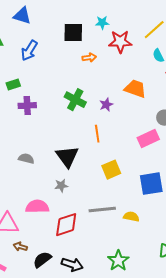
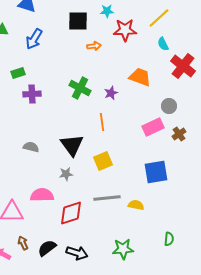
yellow square: (111, 170) -> (103, 161), moved
brown arrow: (20, 247) -> (23, 243), moved, turned 48
green star: (118, 261) -> (123, 249), turned 30

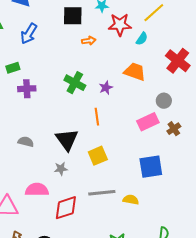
cyan semicircle: (163, 44) -> (142, 39), moved, turned -120

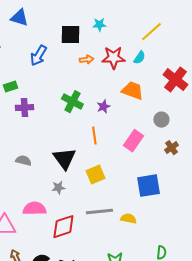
red star: (120, 25) -> (113, 58), moved
blue arrow: (29, 34) -> (38, 56), moved
pink rectangle: (148, 122) -> (133, 141), moved, turned -30

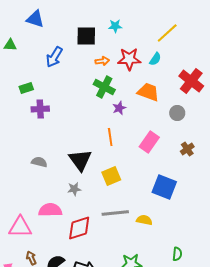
green cross: (72, 102) -> (104, 87), moved
gray circle: (161, 120) -> (177, 113), moved
blue square: (148, 186) -> (164, 187), turned 30

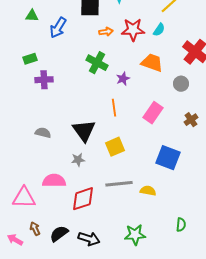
green triangle: (10, 45) -> (32, 16), moved
green cross: (104, 87) -> (97, 63), moved

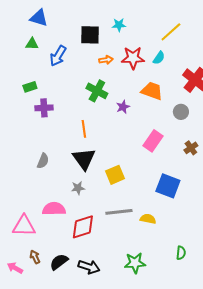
orange line: (114, 108) -> (84, 129), moved
gray semicircle: (43, 133) -> (43, 161), turned 98

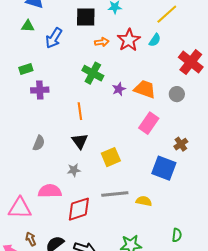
red star: (133, 58) -> (129, 40), turned -30
orange trapezoid: (152, 91) -> (145, 89), moved
brown cross: (191, 148) -> (181, 144), moved
black triangle: (84, 159) -> (80, 141), size x0.7

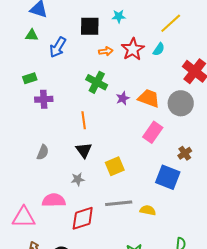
gray circle: (177, 94) -> (181, 103), size x1.6

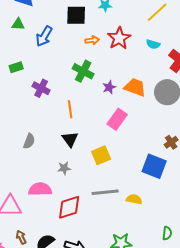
cyan semicircle: (159, 49) -> (153, 44), moved, turned 72
purple cross: (44, 99) -> (41, 88), moved, turned 30
pink rectangle: (153, 132) -> (117, 119), moved

